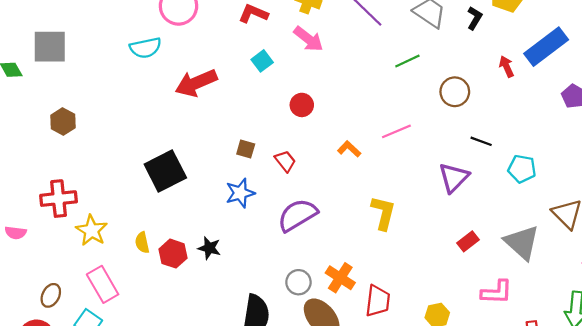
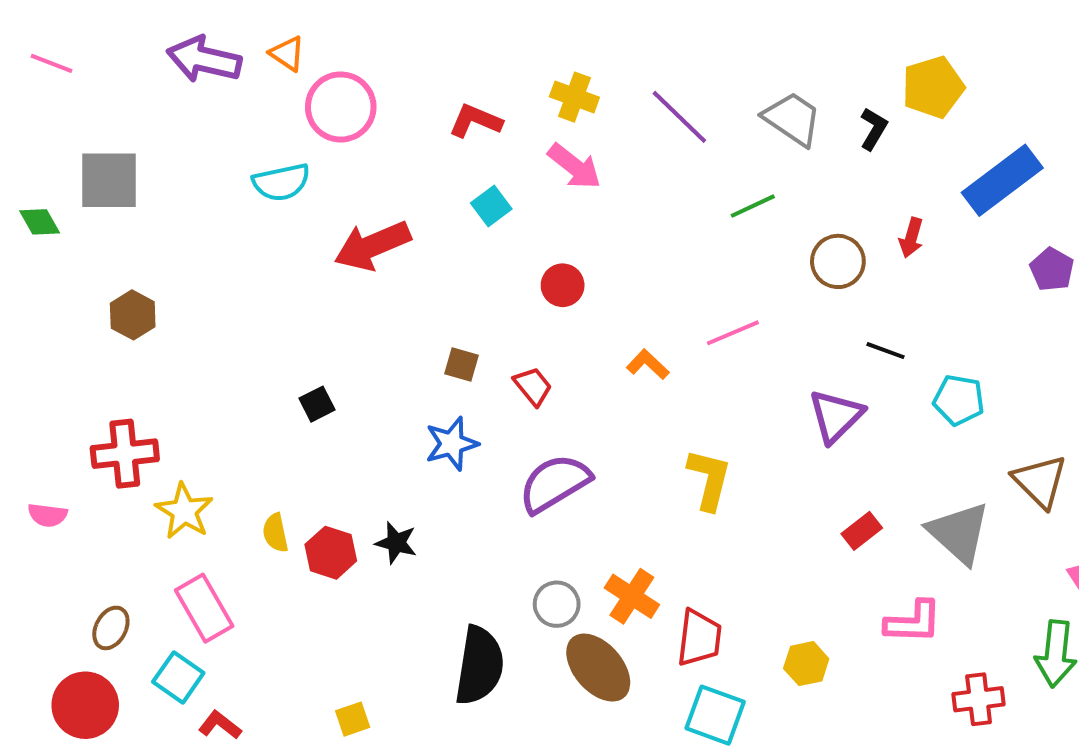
red arrow: (507, 66) -> (911, 238), moved, turned -140
black square: (165, 171) -> (317, 404), size x0.5

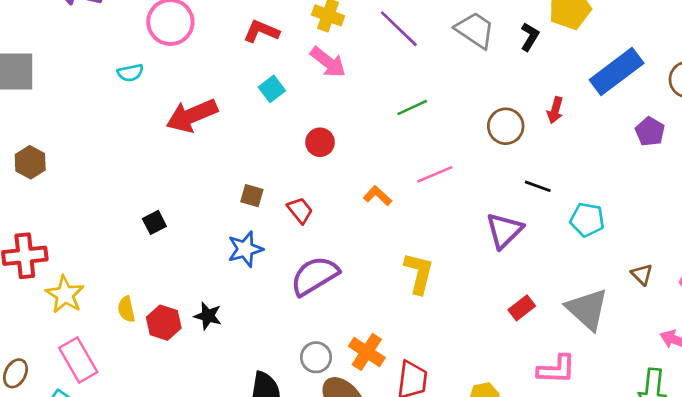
cyan semicircle: (281, 182) -> (130, 73), size x0.7
green line: (753, 206) -> (412, 108), moved
brown triangle: (1040, 481) -> (642, 274), size x0.6

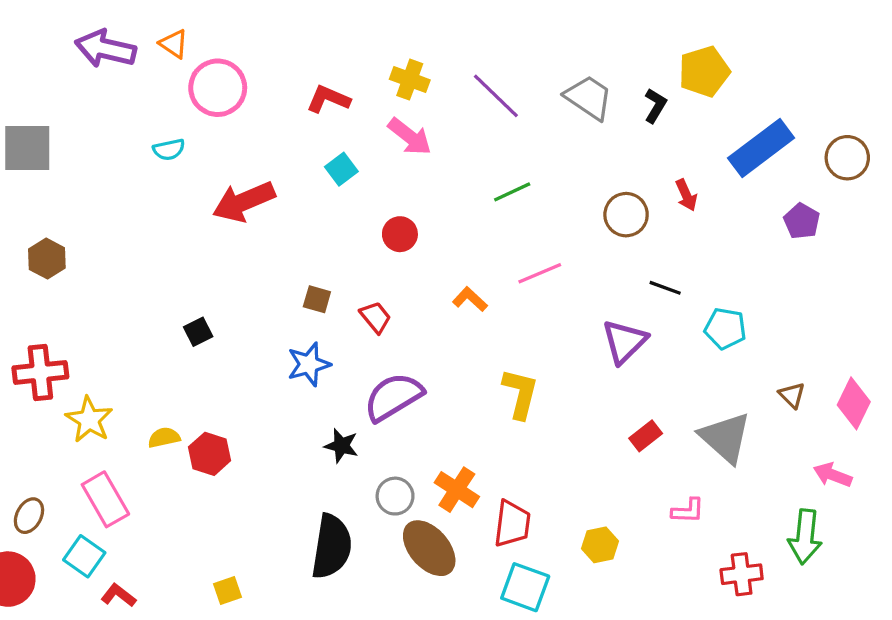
red arrow: (555, 110) -> (686, 195), turned -40
yellow semicircle: (126, 309) -> (164, 438), turned 90
black star: (208, 316) -> (341, 446), moved
pink L-shape: (556, 369) -> (688, 511), size x0.7

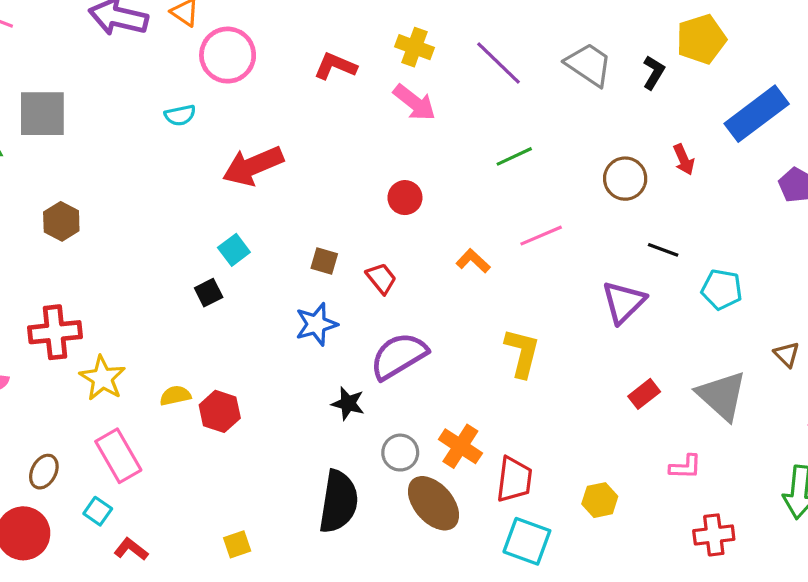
cyan square: (341, 169) -> (234, 250), moved
cyan square: (84, 556) -> (98, 511), size x0.7
red cross: (742, 574) -> (714, 535), moved

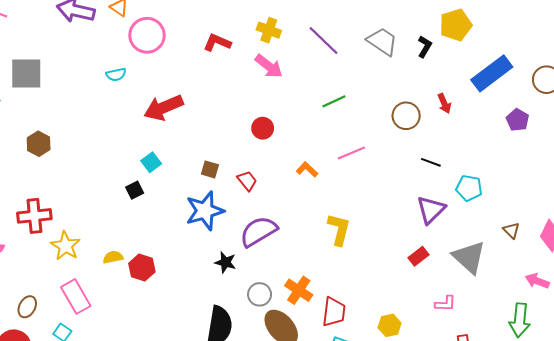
purple triangle: (624, 302) -> (431, 210), moved
blue star: (316, 324) -> (205, 211), size x1.4

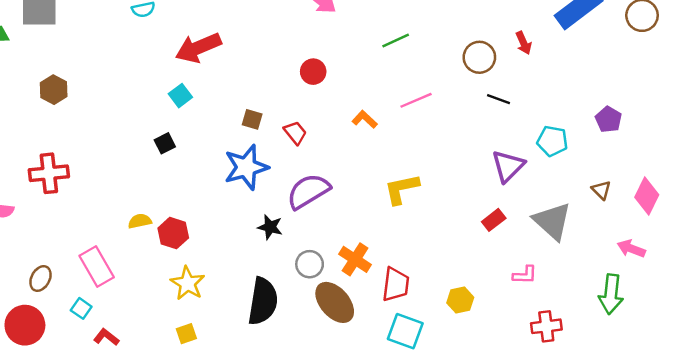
purple pentagon: (518, 120) -> (609, 119), moved
cyan square: (151, 162) -> (180, 96), moved
black line: (431, 162) -> (499, 99), moved
yellow L-shape: (339, 229) -> (402, 189), turned -116
yellow star: (65, 246) -> (188, 283), moved

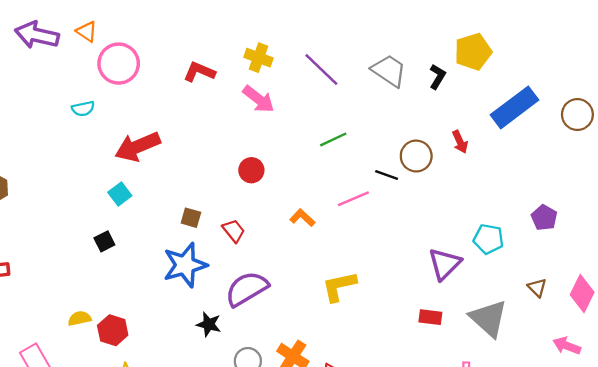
black line: (499, 99) -> (387, 175), moved
red rectangle: (494, 220) -> (430, 317), turned 45

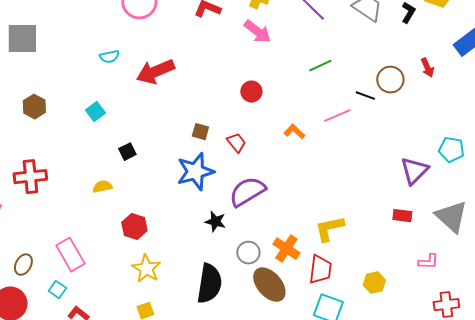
cyan semicircle: (83, 109) -> (109, 57), moved
cyan square: (120, 194) -> (95, 112), moved
yellow L-shape: (339, 286) -> (329, 229), moved
yellow semicircle: (80, 318) -> (102, 187), moved

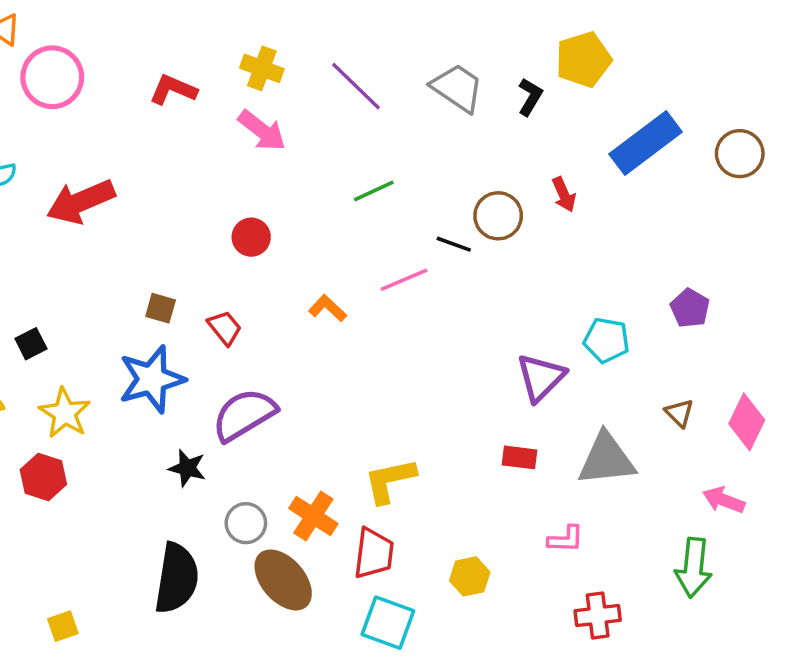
gray triangle: (451, 217) -> (606, 459), turned -48
yellow star: (146, 269) -> (65, 413), moved

